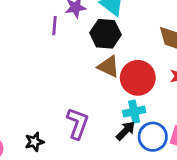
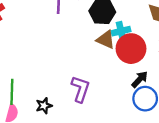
cyan cross: (134, 112) -> (121, 31), moved
black arrow: (126, 131) -> (140, 79), moved

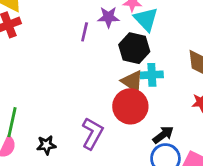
red circle: (131, 49) -> (130, 106), moved

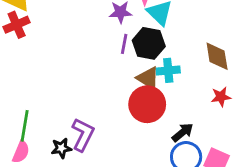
purple line: (85, 32) -> (124, 44), moved
purple L-shape: (92, 133) -> (83, 135), moved

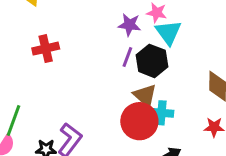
red cross: (17, 25) -> (46, 49), moved
cyan cross: (168, 70) -> (162, 113), moved

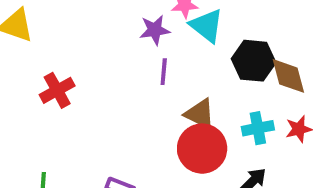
black hexagon: (152, 61) -> (254, 61), moved
cyan cross: (162, 113) -> (258, 128), moved

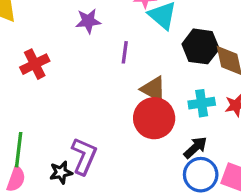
purple star: (155, 30) -> (88, 21), moved

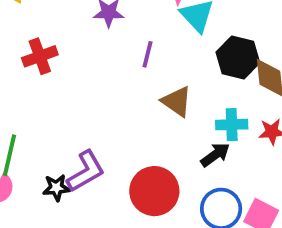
red circle: (154, 118) -> (154, 191), moved
black arrow: (195, 147) -> (215, 155), moved
purple L-shape: (84, 156) -> (86, 171), turned 30

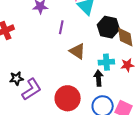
black arrow: (215, 155) -> (98, 78), turned -56
black star: (56, 188) -> (16, 78), moved

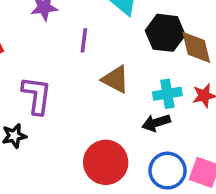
black arrow: (98, 78) -> (156, 123), turned -98
purple L-shape: (31, 89) -> (37, 95), moved, turned -45

